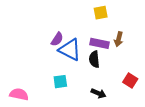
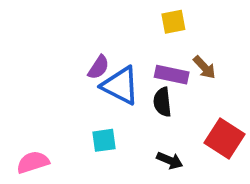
brown arrow: (119, 39) -> (204, 67), turned -56
red square: (130, 81) -> (224, 139), size x1.5
pink semicircle: (19, 94) -> (33, 162), turned -30

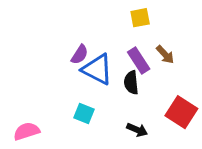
purple rectangle: (172, 75) -> (139, 60), turned 45
cyan square: (104, 140) -> (84, 114), turned 30

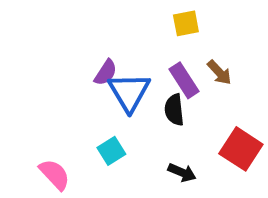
blue triangle: (97, 69) -> (129, 92), turned 32
cyan square: (84, 114) -> (111, 151), turned 36
pink semicircle: (27, 131) -> (55, 174), moved, turned 65

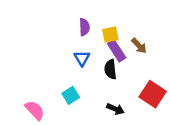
yellow square: (186, 23) -> (110, 35), moved
purple semicircle: (106, 72) -> (84, 27), moved, turned -35
blue triangle: (129, 92) -> (82, 58), size x0.6

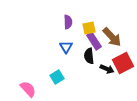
brown arrow: (139, 46) -> (112, 37), size x1.5
red square: (153, 94) -> (123, 63), moved, turned 30
black arrow: (115, 109) -> (107, 69), moved

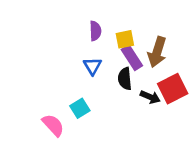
brown arrow: (112, 37) -> (157, 52), turned 60
pink semicircle: (28, 89) -> (53, 125), moved

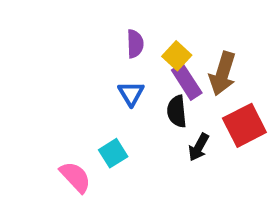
yellow square: (125, 39) -> (177, 56), turned -36
black arrow: (150, 97) -> (199, 147), moved, turned 96

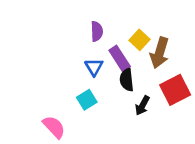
yellow square: (177, 56) -> (140, 40), moved
purple rectangle: (187, 82) -> (120, 58), moved
cyan square: (113, 153) -> (87, 100), moved

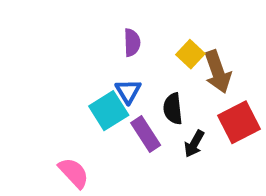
brown arrow: (160, 53) -> (218, 72), turned -36
purple rectangle: (120, 58) -> (146, 134), moved
cyan square: (87, 100) -> (109, 111), moved, size x1.4

